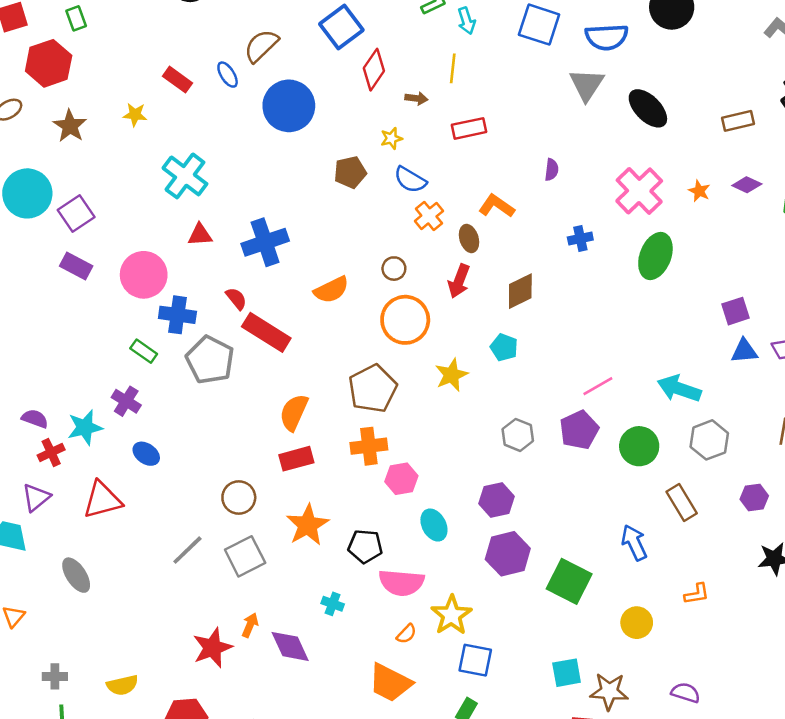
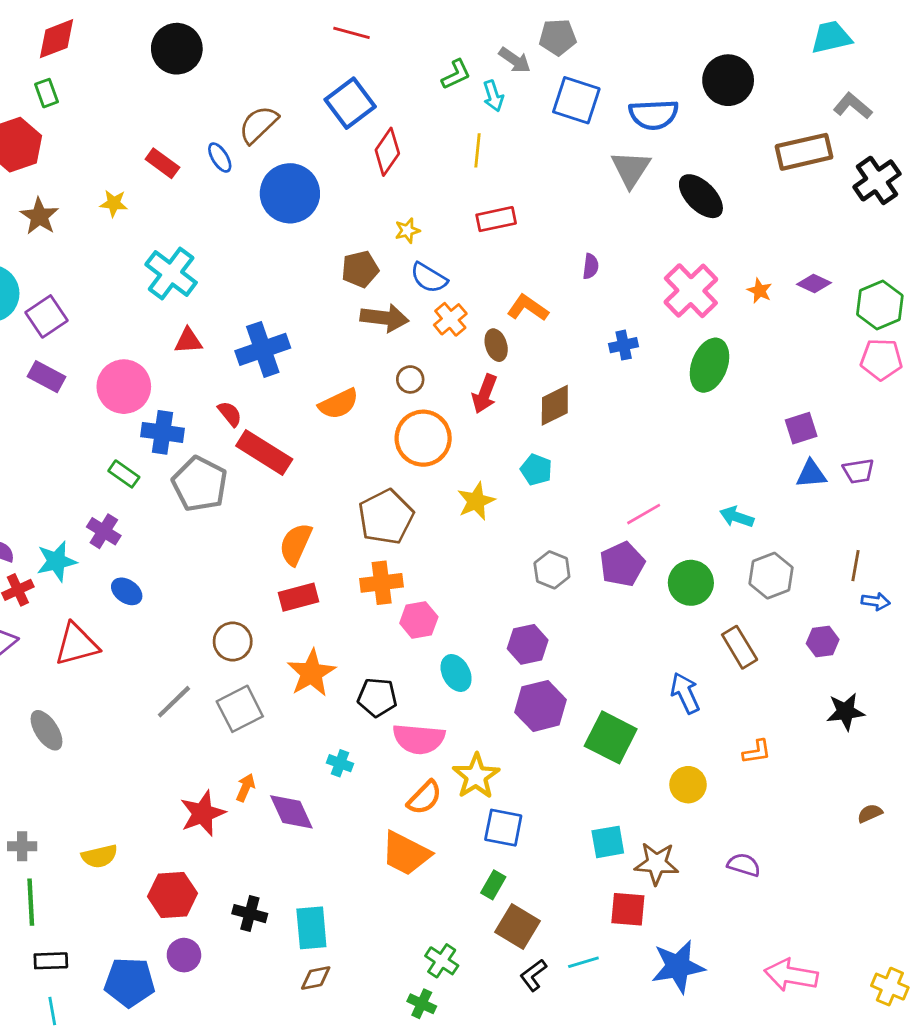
brown arrow: (416, 98) -> (384, 318), moved, size x1.8
brown rectangle: (738, 121) -> (804, 152), moved, size x1.5
cyan arrow: (679, 389) -> (737, 517), size x0.7
orange semicircle: (406, 634) -> (425, 798), size x1.5

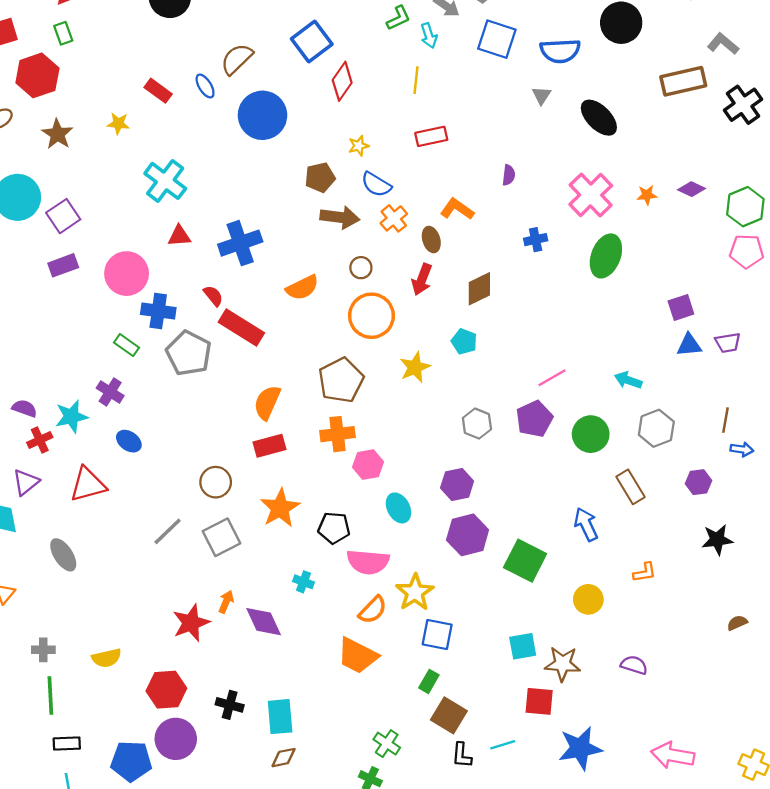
gray triangle: (631, 169) -> (541, 95), size x0.6
orange star: (760, 291) -> (647, 195), turned -30
purple rectangle: (47, 377) -> (63, 265), turned -48
purple circle: (184, 955) -> (176, 739), size x1.5
black L-shape: (533, 975) -> (462, 755), turned -48

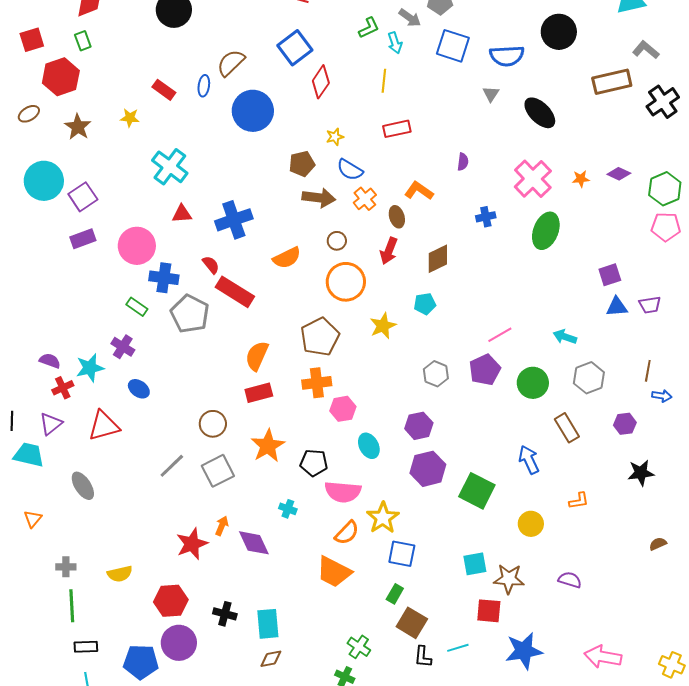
blue ellipse: (205, 86) -> (204, 86), turned 40
cyan pentagon: (464, 342) -> (425, 304), turned -30

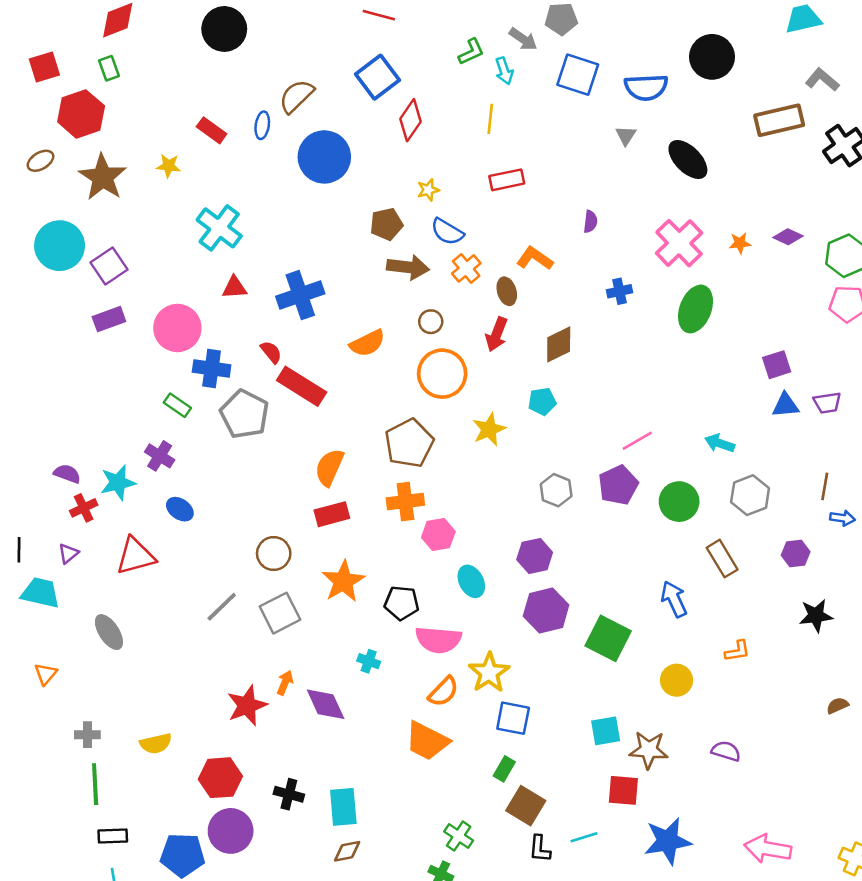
brown star: (78, 127) -> (103, 177), size x1.4
purple triangle: (51, 424) -> (68, 553), size x0.7

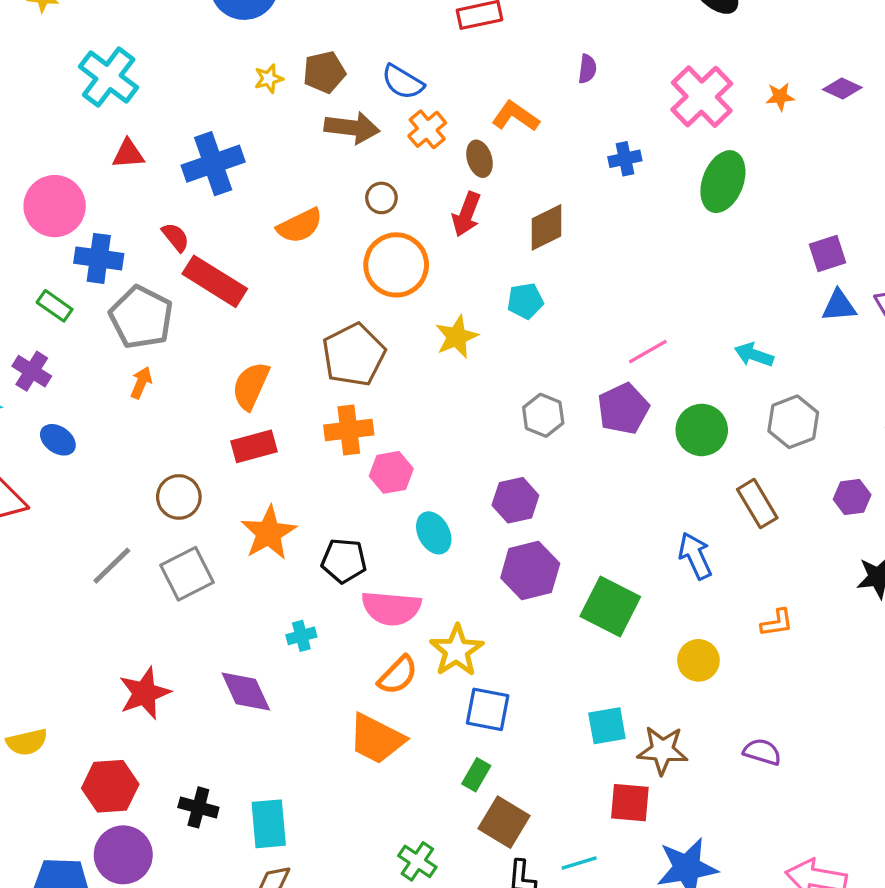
yellow star: (428, 190) -> (269, 79), moved
cyan cross: (369, 661) -> (301, 636), turned -35
orange arrow: (285, 683) -> (141, 383), moved

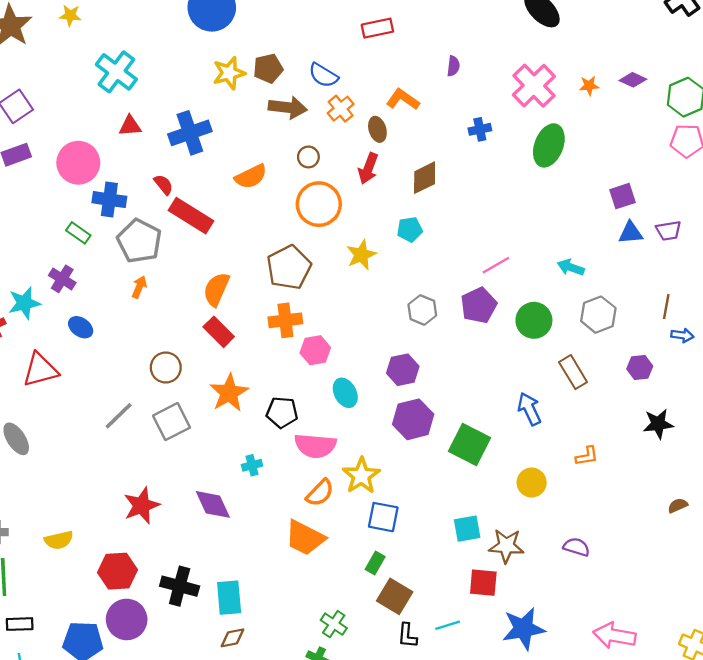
yellow star: (269, 79) -> (229, 73), size x1.6
red rectangle: (254, 446) -> (219, 332), turned 60
black cross: (198, 807) -> (180, 586), size x1.4

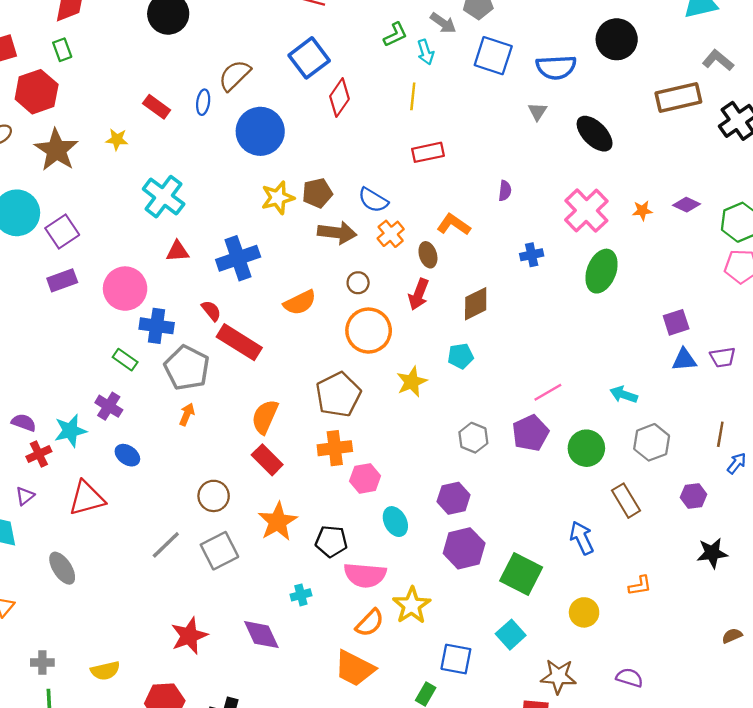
blue arrow: (682, 335) -> (737, 463), turned -60
blue square: (383, 517) -> (456, 659), moved
cyan square: (467, 529) -> (511, 635), moved, turned -32

